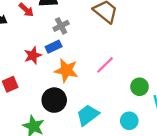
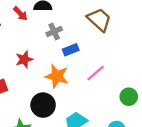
blue rectangle: (54, 47) -> (71, 50), moved

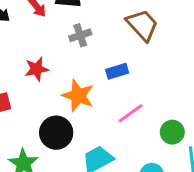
blue rectangle: (71, 50) -> (117, 71), moved
pink line: (96, 73) -> (131, 113), moved

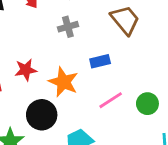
red star: (37, 69) -> (26, 70), moved
green circle: (172, 132) -> (147, 104), moved

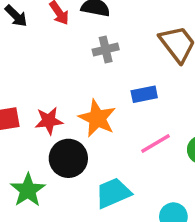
red star: (26, 70) -> (49, 121), moved

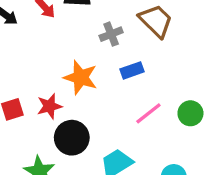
gray cross: (106, 50) -> (111, 34), moved
orange star: (97, 118) -> (81, 77), moved

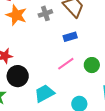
blue rectangle: (132, 70) -> (70, 37), moved
orange star: (81, 77) -> (16, 15), moved

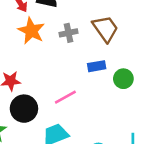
pink line: (66, 64) -> (65, 97), moved
green circle: (92, 65) -> (123, 79), moved

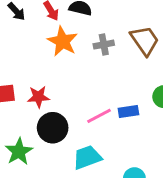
blue rectangle: (97, 66) -> (128, 112), moved

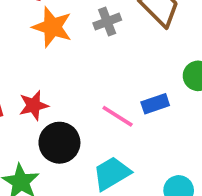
pink line: (99, 116) -> (118, 116), turned 70

